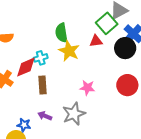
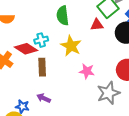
yellow star: (69, 51) -> (71, 46), moved
red diamond: (26, 67) -> (26, 49), turned 55
gray star: (74, 114) -> (108, 93), moved

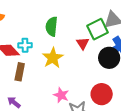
red triangle: (97, 25) -> (83, 43), turned 48
pink star: (87, 71) -> (61, 95), moved

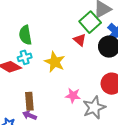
green semicircle: (52, 26) -> (25, 35), moved
brown rectangle: (20, 72) -> (29, 101), moved

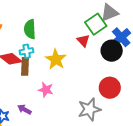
pink star: (73, 96) -> (46, 90), moved
brown rectangle: (29, 101) -> (25, 66), moved

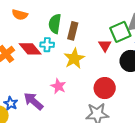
brown rectangle: (25, 66) -> (73, 31), moved
red circle: (110, 88) -> (105, 88), moved
purple arrow: (24, 109) -> (33, 101), size x1.5

